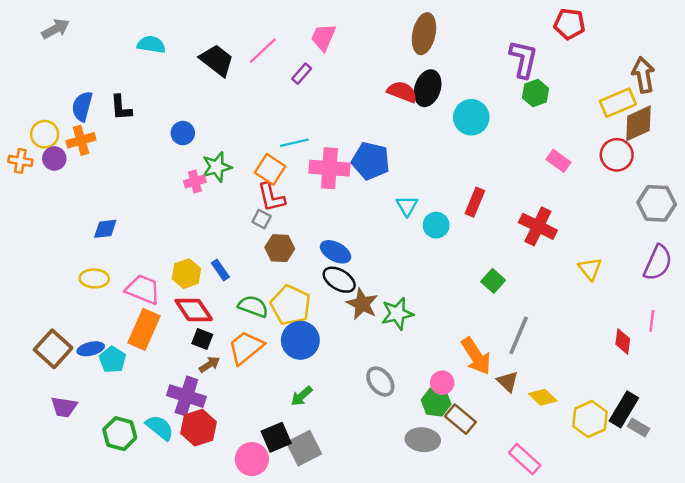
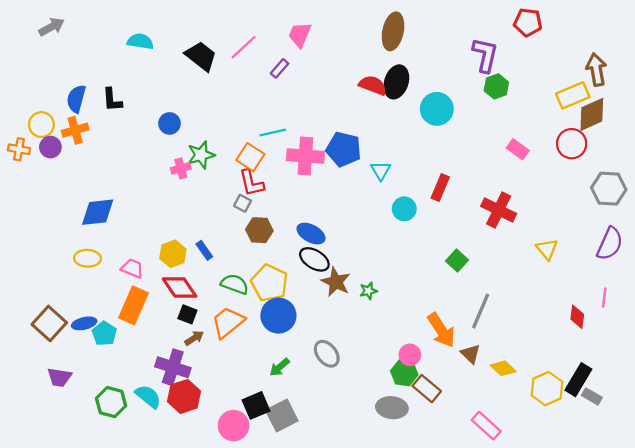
cyan triangle: (407, 206) -> (381, 171), moved
blue diamond: (105, 229) -> (98, 212), size x1.5
pink trapezoid: (143, 289) -> (132, 268), size x0.7
green star: (397, 314) -> (368, 291), size x0.6
gray ellipse: (380, 381) -> (327, 354), moved

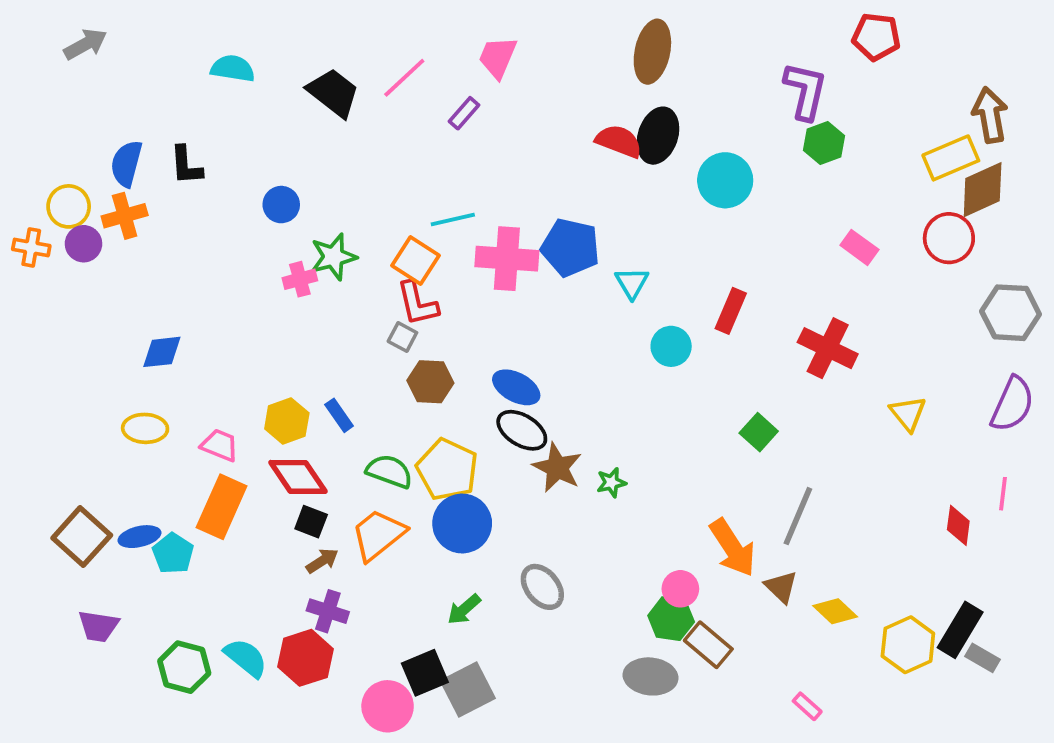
blue diamond: (98, 212) -> (162, 352), size x0.7
purple cross: (173, 367) -> (328, 611), moved, size x0.7
pink rectangle: (486, 426) -> (807, 706), size x0.6

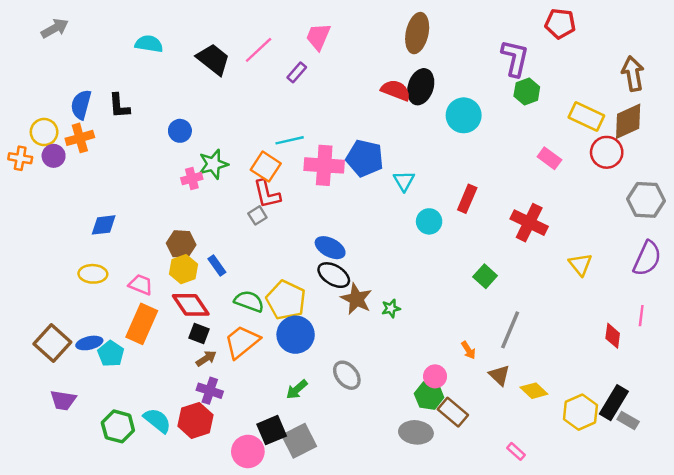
yellow rectangle: (951, 158) -> (586, 117), moved, turned 48
gray square: (402, 337) -> (257, 215), turned 30
brown hexagon: (430, 382) -> (181, 244), moved
orange arrow: (733, 548) -> (468, 350), size x0.5

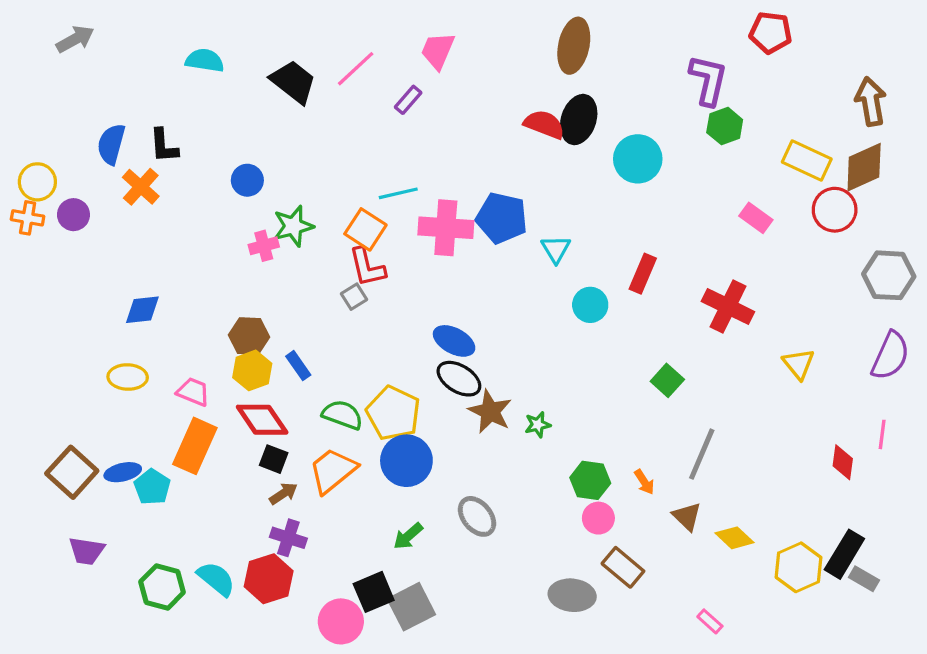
yellow circle: (44, 132) -> (37, 182), moved
orange cross: (80, 138) -> (141, 187), moved, turned -32
green hexagon: (429, 395) -> (590, 480), moved

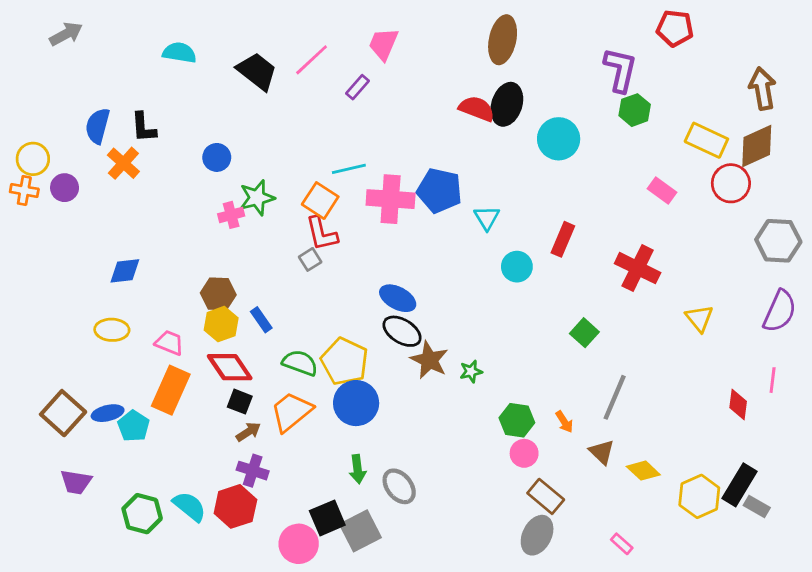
gray ellipse: (477, 516) -> (399, 486), moved
green arrow: (408, 536) -> (357, 469), turned -56
gray ellipse: (572, 595) -> (537, 535), moved, turned -69

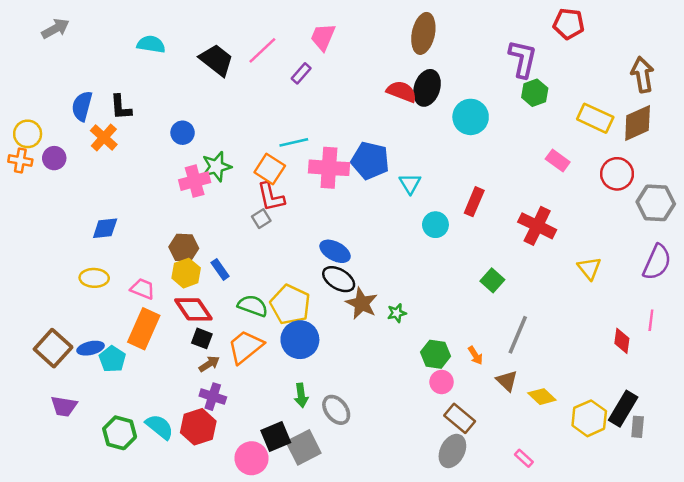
red circle: (731, 183) -> (617, 174), moved
pink cross: (231, 215) -> (195, 181), size x1.4
gray rectangle: (757, 506) -> (638, 427), turned 65

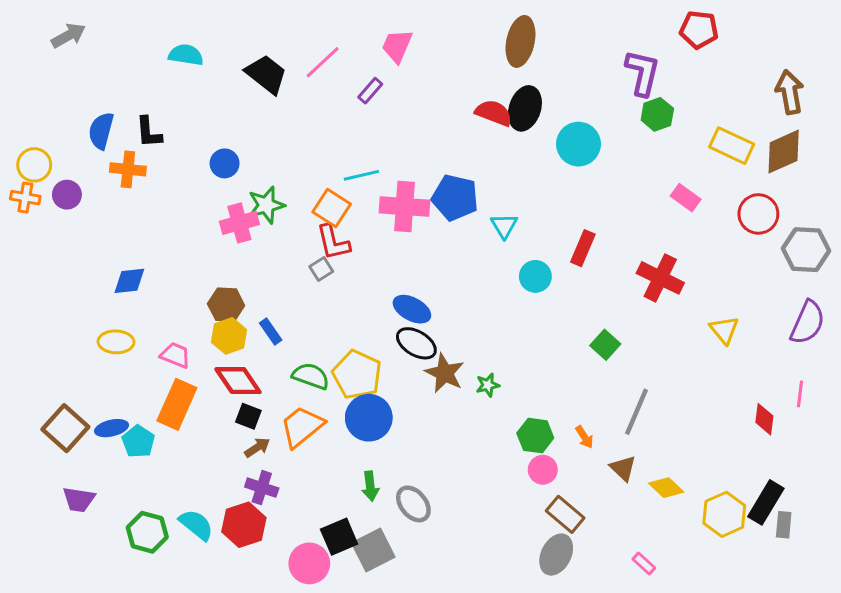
orange cross: (104, 138) -> (128, 169), turned -36

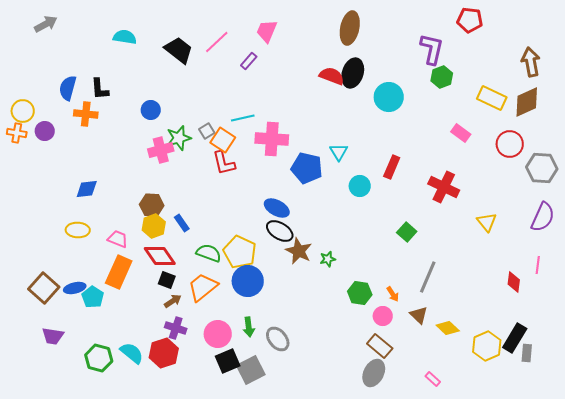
blue pentagon: (455, 198) -> (307, 168), moved
gray square: (321, 269) -> (207, 131), moved
pink circle: (543, 470) -> (383, 316), moved
pink circle: (309, 563) -> (218, 334), moved

